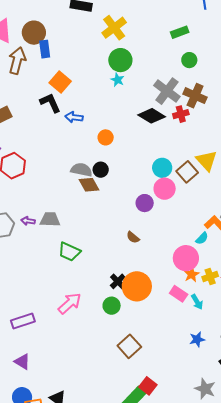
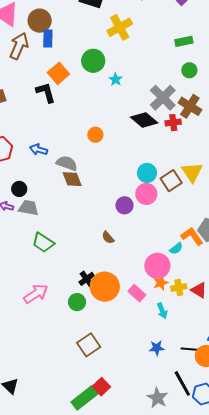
green circle: (120, 60) -> (93, 61), moved
blue arrow: (74, 117) -> (39, 150), moved
black circle: (101, 170) -> (19, 189), moved
pink rectangle: (179, 294) -> (137, 293), moved

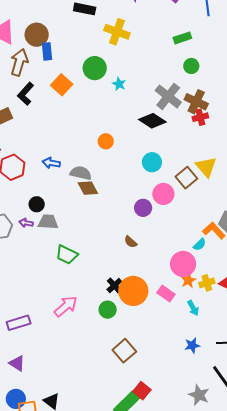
yellow cross: (120, 27) -> (117, 32), turned -35
black L-shape: (46, 93) -> (26, 94), moved, turned -115
red cross: (173, 123) -> (200, 117), moved
cyan circle: (147, 173) -> (152, 162), moved

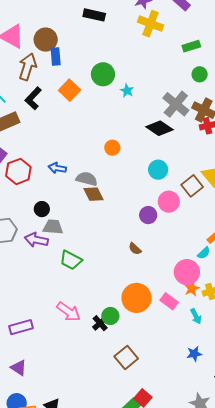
yellow cross: (117, 32) -> (151, 24), moved
purple arrow: (26, 223) -> (36, 240), moved, size x1.6
black cross: (114, 285) -> (100, 323), moved
pink arrow: (66, 306) -> (69, 312), turned 75

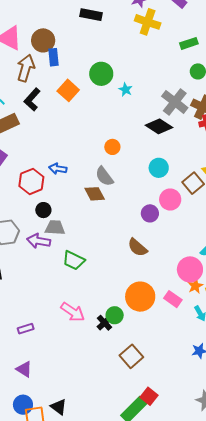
red hexagon: (18, 171) -> (31, 181), moved
gray semicircle: (87, 179) -> (104, 176), moved, turned -140
brown semicircle: (135, 249) -> (137, 247), size x1.5
purple rectangle: (21, 327) -> (26, 329), size x0.7

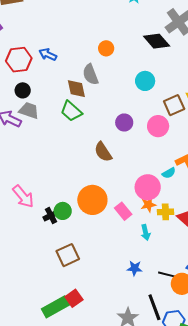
pink circle: (170, 200) -> (158, 126), moved
green trapezoid: (74, 260) -> (71, 111), moved

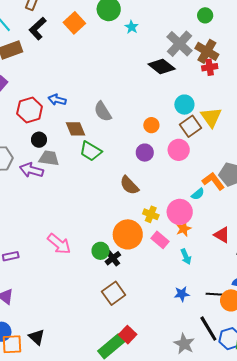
orange circle: (106, 48) -> (151, 125), moved
cyan circle: (145, 81) -> (184, 105), moved
brown diamond: (76, 89) -> (76, 129), moved
yellow cross: (165, 212) -> (151, 214), moved, turned 35
black cross: (51, 215) -> (113, 258), moved

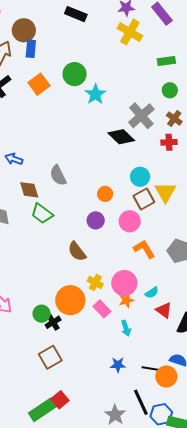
cyan star: (132, 27) -> (95, 94), size x1.5
brown cross: (207, 51) -> (174, 119), moved, size x0.7
orange L-shape: (213, 181) -> (144, 249), moved
cyan semicircle: (198, 194) -> (152, 293), moved

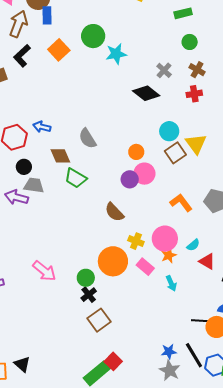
cyan star: (95, 94) -> (116, 54), turned 30
gray cross: (141, 116) -> (164, 70), size x0.6
pink circle: (130, 221) -> (144, 174), moved
black cross: (53, 322) -> (89, 295), moved
blue star: (118, 365) -> (169, 352), moved

